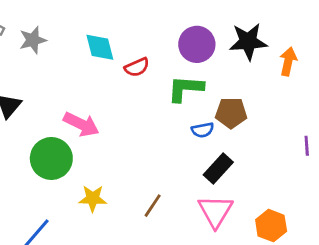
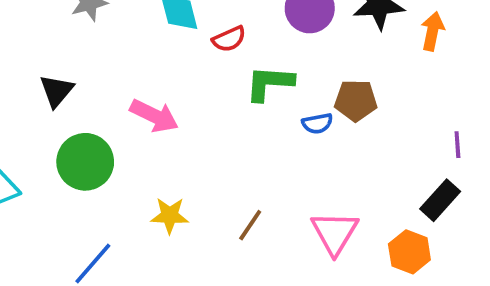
green L-shape: (185, 89) -> (269, 83), moved
green circle: (51, 158) -> (85, 162), moved
black rectangle: (218, 168) -> (440, 200), moved

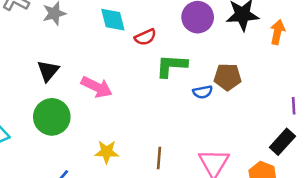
black triangle: (56, 91) -> (48, 71), moved
brown line: (250, 225) -> (159, 158), turned -30

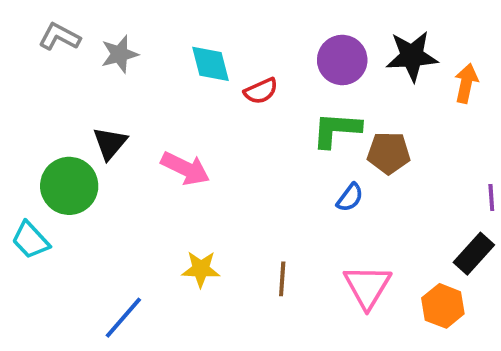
green L-shape: (171, 66) -> (336, 130), moved
blue semicircle: (203, 92) -> (350, 197), moved, turned -42
green circle: (52, 117) -> (69, 186), moved

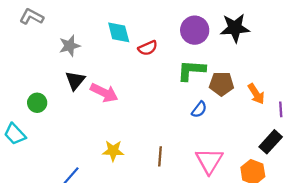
gray star: (120, 54) -> (70, 46), moved
orange arrow: (466, 83) -> (256, 94), moved, turned 135
black triangle: (110, 143) -> (75, 80), moved
green circle: (69, 186) -> (37, 103), size x0.6

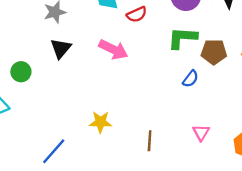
pink arrow: (104, 93) -> (113, 50), moved
brown line: (160, 156) -> (150, 141), moved
pink triangle: (209, 161) -> (201, 133), size x0.6

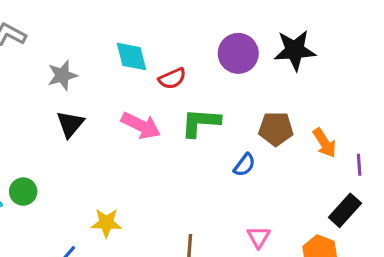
green L-shape: (182, 38) -> (201, 122), moved
green circle: (21, 72) -> (23, 192), moved
yellow star: (100, 122) -> (106, 223), moved

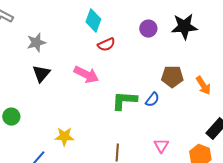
purple circle: (238, 53) -> (148, 29), size x0.7
cyan diamond: (131, 57) -> (93, 21), moved, turned 35
green L-shape: (201, 122) -> (124, 101), moved

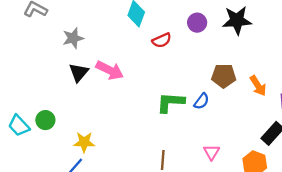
red semicircle: (106, 45) -> (162, 40), moved
pink arrow: (86, 75) -> (110, 70), moved
yellow star: (64, 137) -> (84, 142), moved

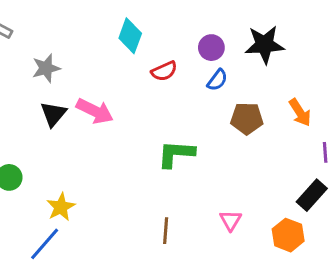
orange arrow: (258, 86) -> (300, 112), moved
blue semicircle: (202, 101) -> (217, 80), moved
yellow star: (84, 142) -> (61, 207), turned -30

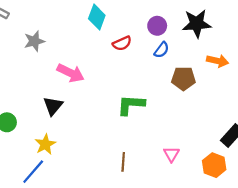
orange arrow: (300, 112) -> (217, 61), moved, turned -45
black triangle: (53, 114) -> (53, 106), moved

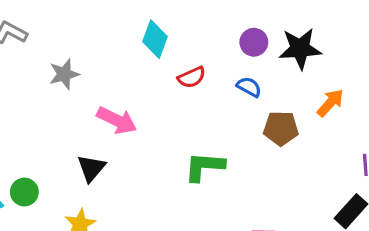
purple circle: (157, 26) -> (254, 42), moved
blue semicircle: (162, 50) -> (249, 87), turned -98
orange arrow: (217, 61) -> (330, 103), turned -60

